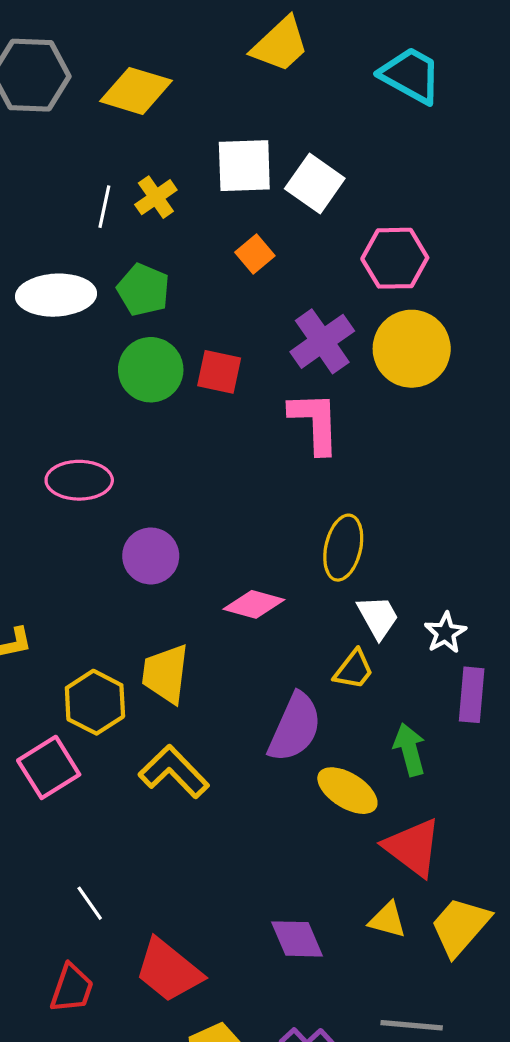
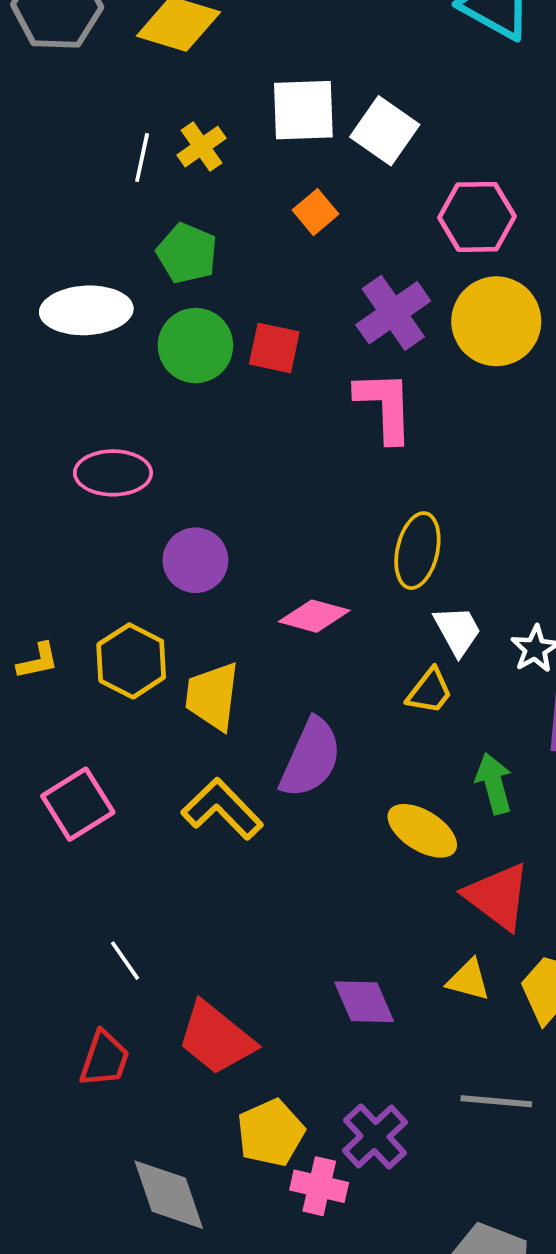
white ellipse: (56, 295) -> (86, 310), moved
yellow hexagon: (95, 702) -> (131, 661), moved
purple semicircle: (295, 727) -> (311, 758), moved

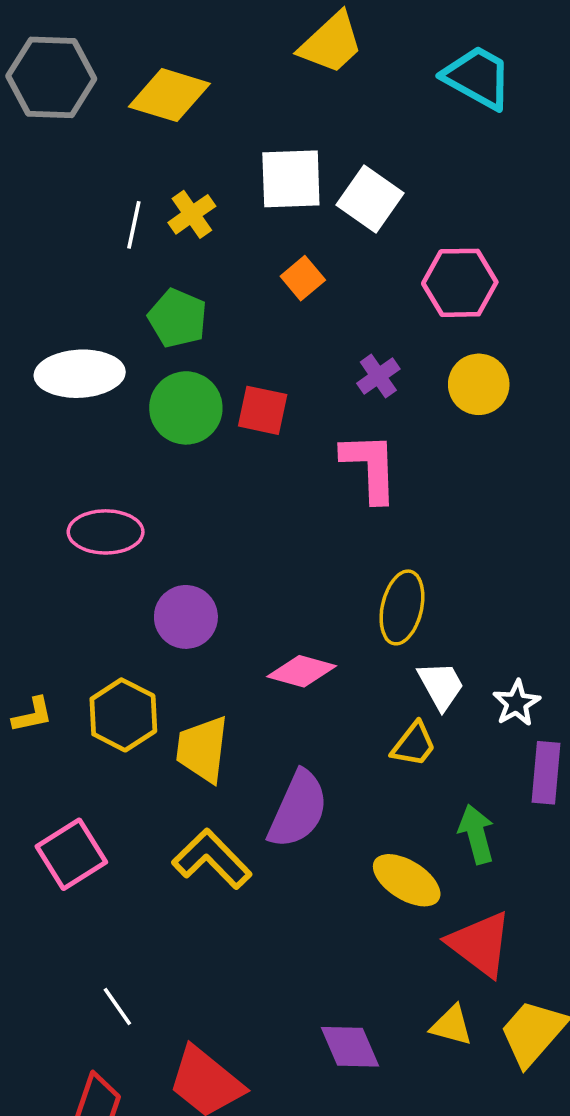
purple cross: (393, 313) -> (378, 376), size x0.6
yellow circle: (496, 321) -> (479, 384), size x0.7

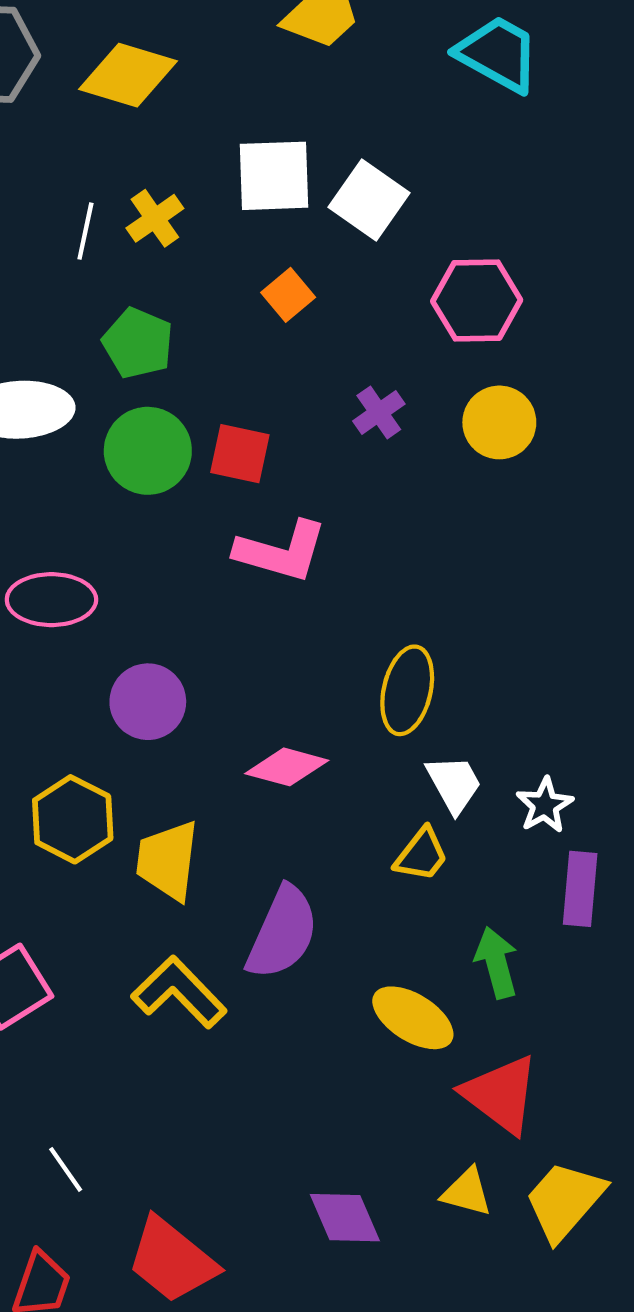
pink L-shape: (370, 467) -> (281, 551), moved, turned 108

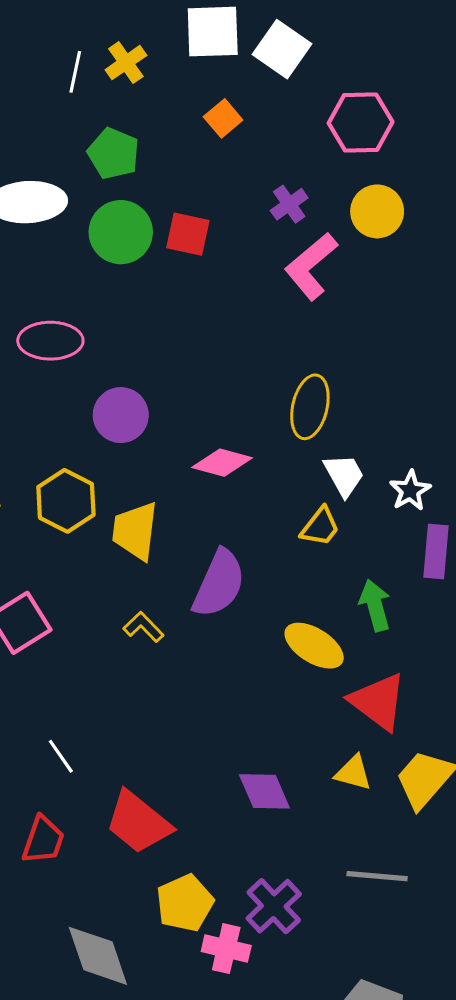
pink L-shape: (281, 551) -> (311, 266), moved, turned 124
yellow L-shape: (179, 992) -> (143, 627), size x0.6

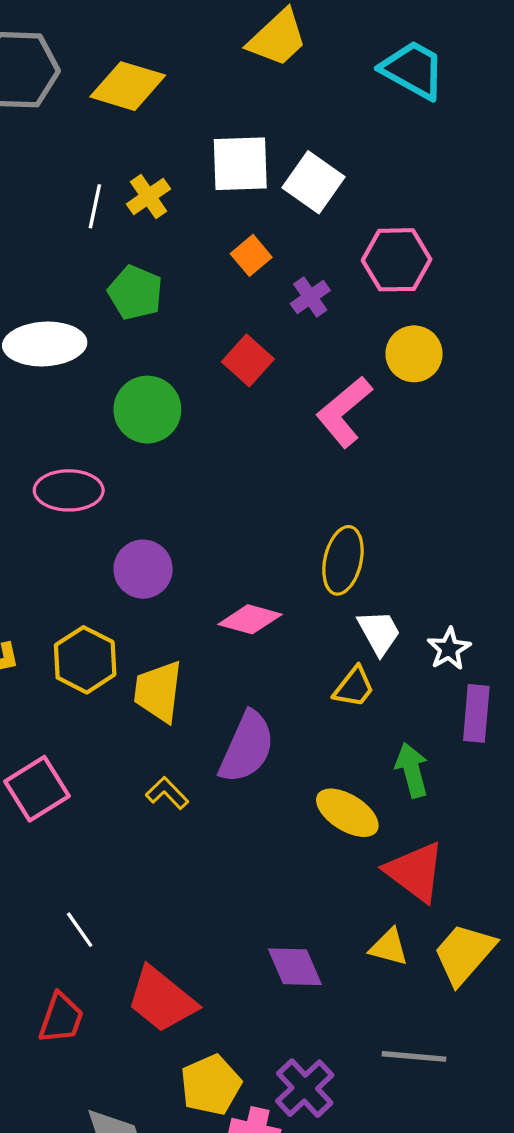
purple cross: (289, 204) -> (310, 297), moved
green circle: (121, 232) -> (147, 410), moved
red square: (188, 234) -> (248, 360), moved, turned 30

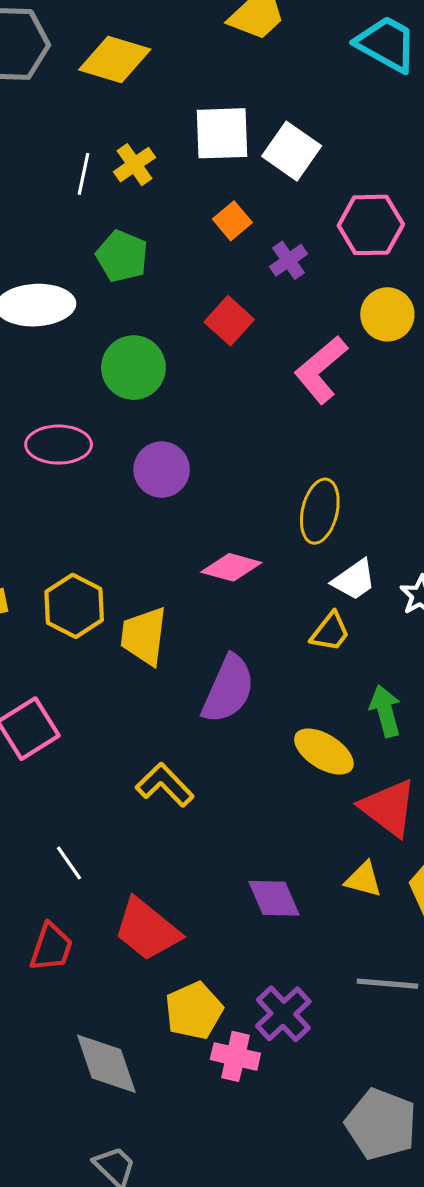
purple circle: (143, 569) -> (162, 470), moved
white trapezoid: (379, 632) -> (354, 580), turned 84
yellow L-shape: (167, 793) -> (165, 785), moved, size x1.4

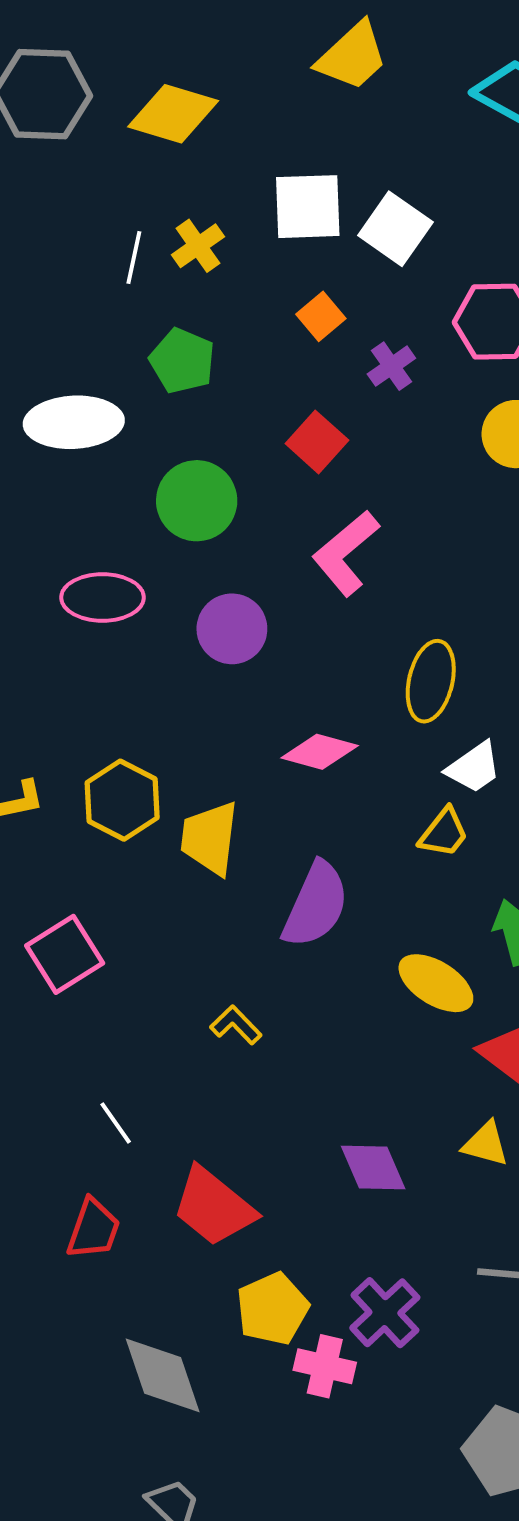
pink L-shape: (321, 370) -> (346, 553), moved
yellow L-shape: (165, 785) -> (236, 1025), size x0.7

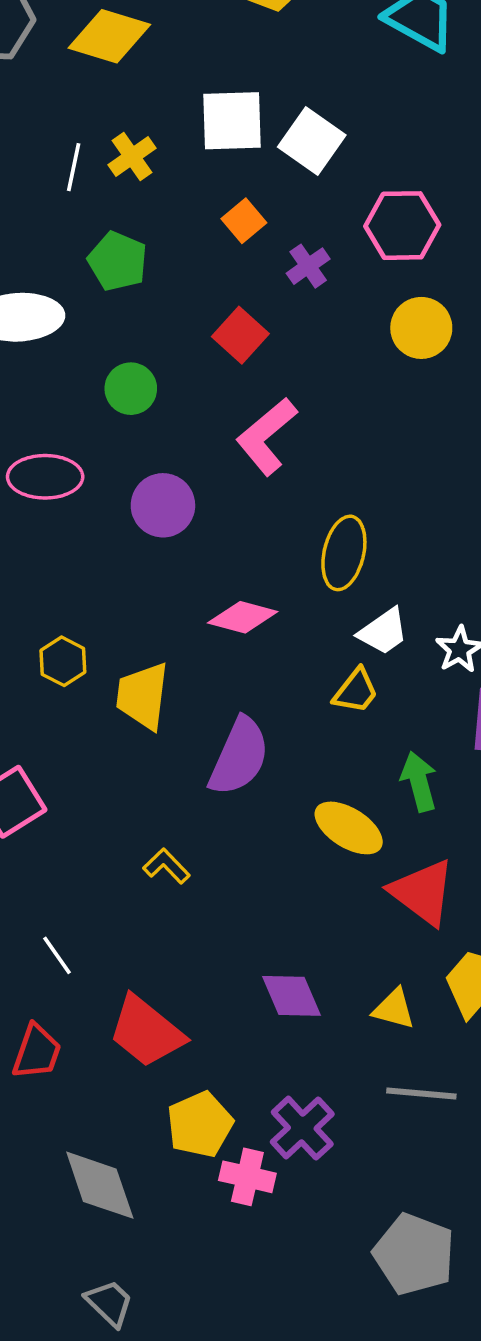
green circle: (197, 501) -> (131, 389), size x0.7
yellow hexagon: (122, 800) -> (63, 661), size x0.7
yellow triangle: (486, 1144) -> (394, 1009), moved

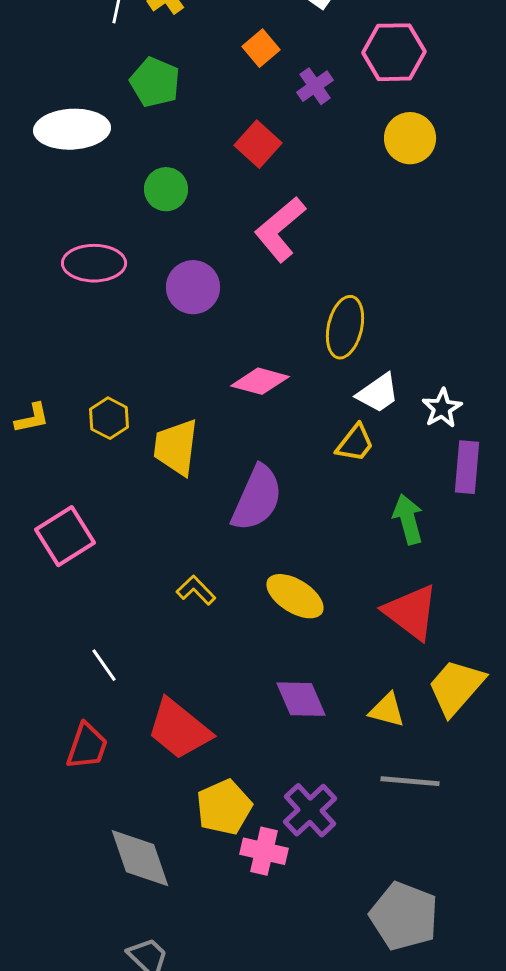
yellow ellipse: (349, 828) -> (295, 596), moved

